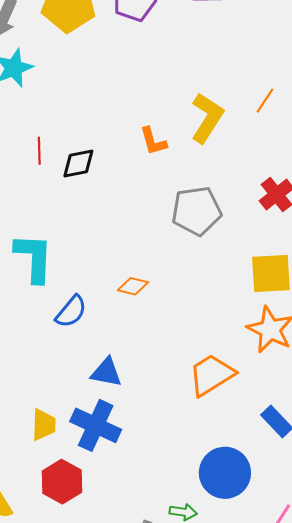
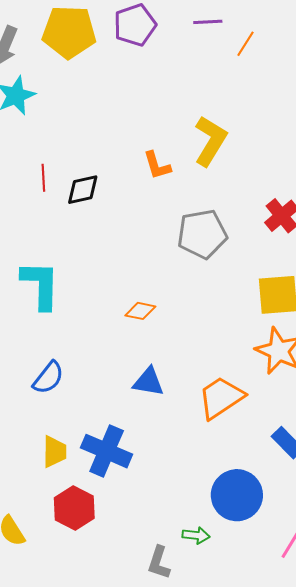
orange line: (265, 101) -> (245, 44), moved
blue semicircle: (71, 312) -> (48, 378), moved
blue triangle: (106, 372) -> (148, 382), moved

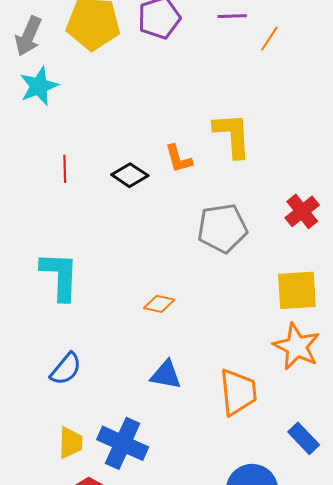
yellow L-shape: (210, 141) -> (232, 135), turned -36
black diamond: (83, 190) -> (130, 175), moved, turned 45
orange trapezoid: (221, 398) -> (238, 392), turned 117

